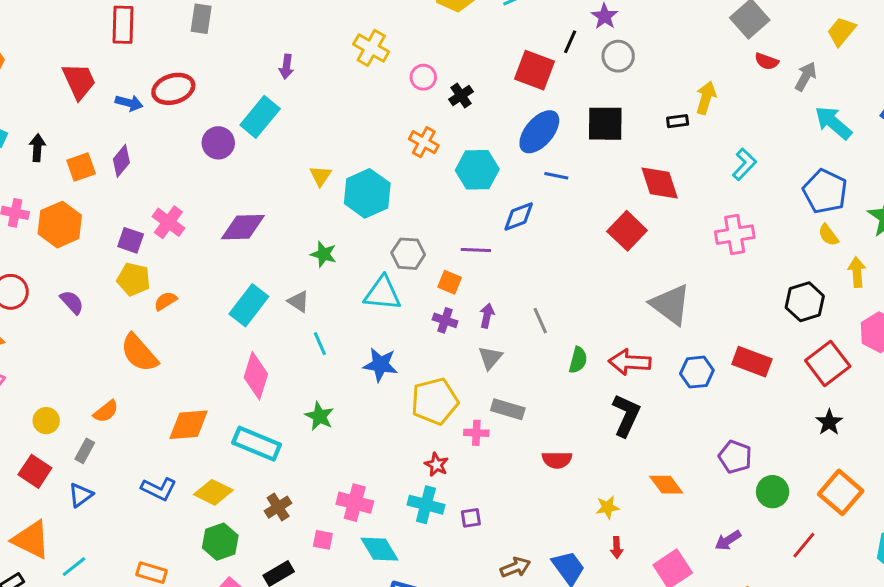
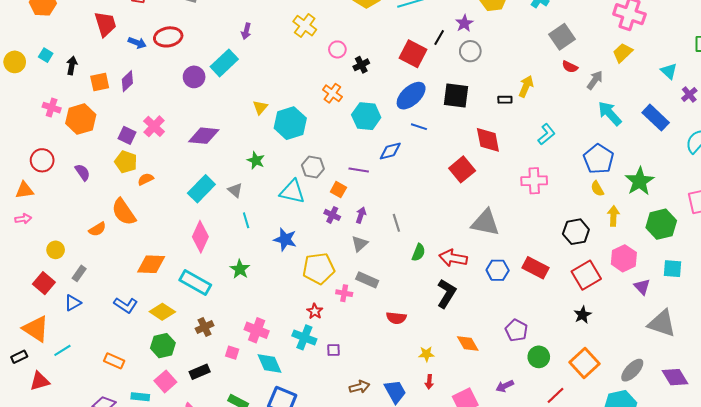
gray triangle: (671, 305) -> (485, 223), turned -32
orange semicircle: (106, 411) -> (97, 229), moved

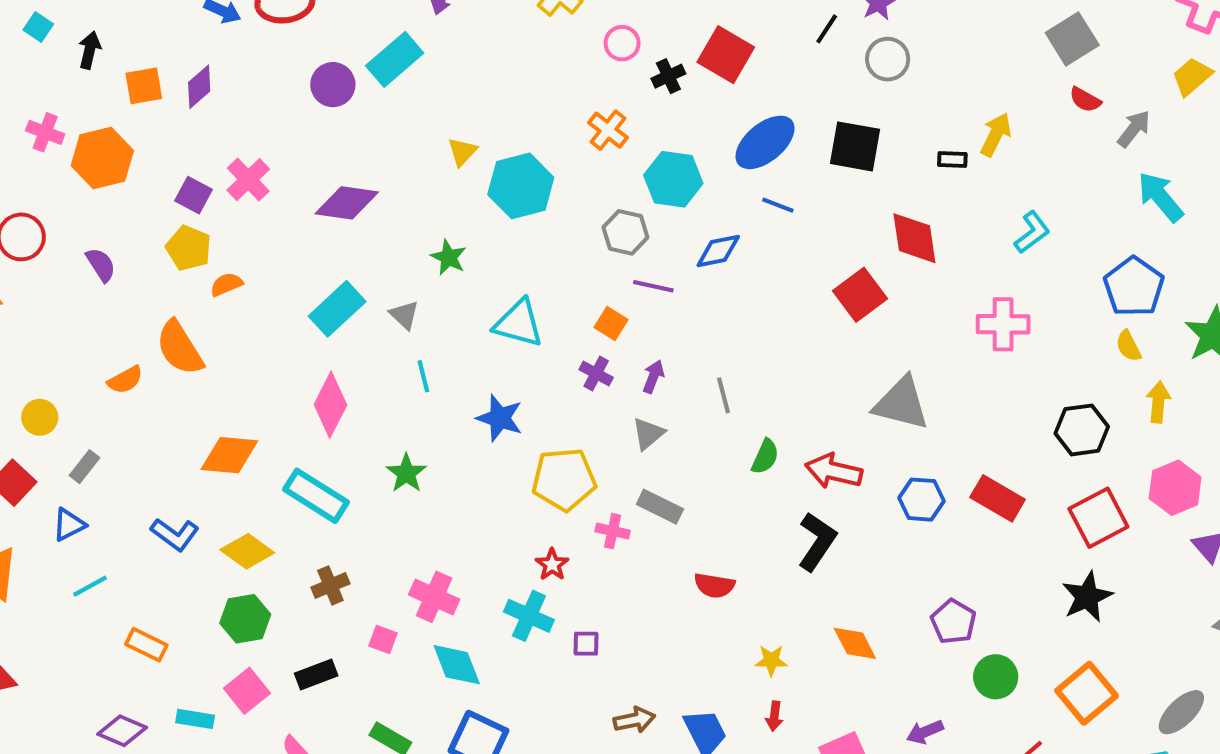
red square: (413, 54) -> (726, 55), moved
gray hexagon: (313, 167) -> (625, 232), moved
black star: (583, 315) -> (1087, 597), size x1.4
cyan line: (62, 350) -> (90, 586), moved

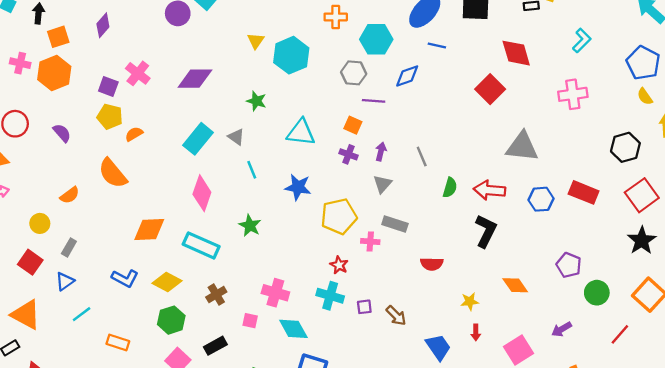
orange square: (144, 86) -> (58, 37), moved
orange cross: (608, 130) -> (336, 17), turned -30
orange semicircle: (125, 380) -> (70, 195), moved
brown arrow: (634, 720) -> (396, 316), moved, turned 65

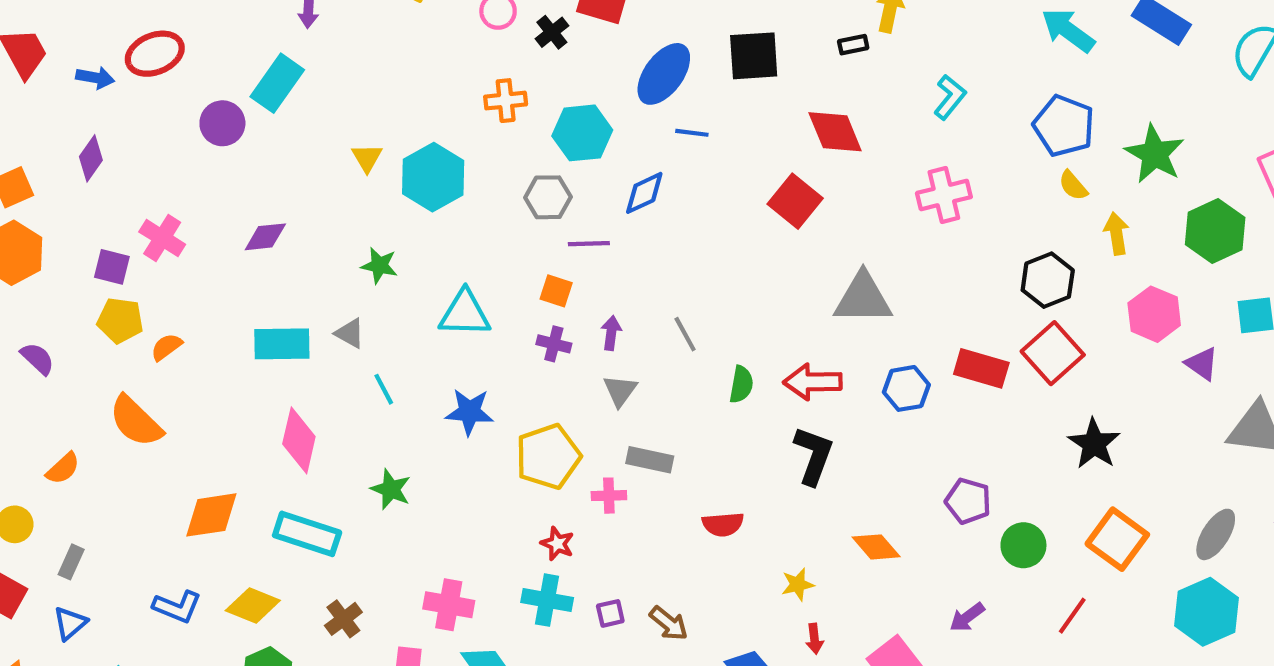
purple diamond: (195, 79) -> (265, 237), size x0.7
cyan rectangle: (198, 139) -> (282, 344), turned 56
red square: (642, 195) -> (1053, 353), moved

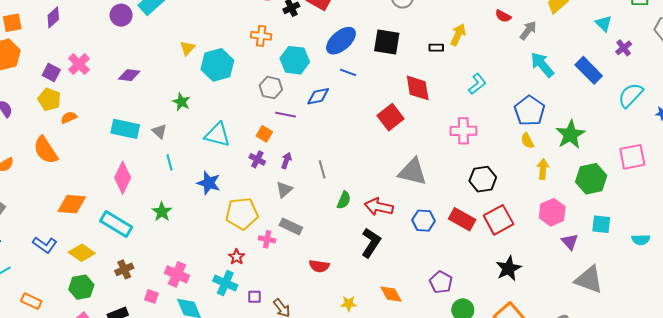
black hexagon: (1048, 280) -> (483, 179), moved

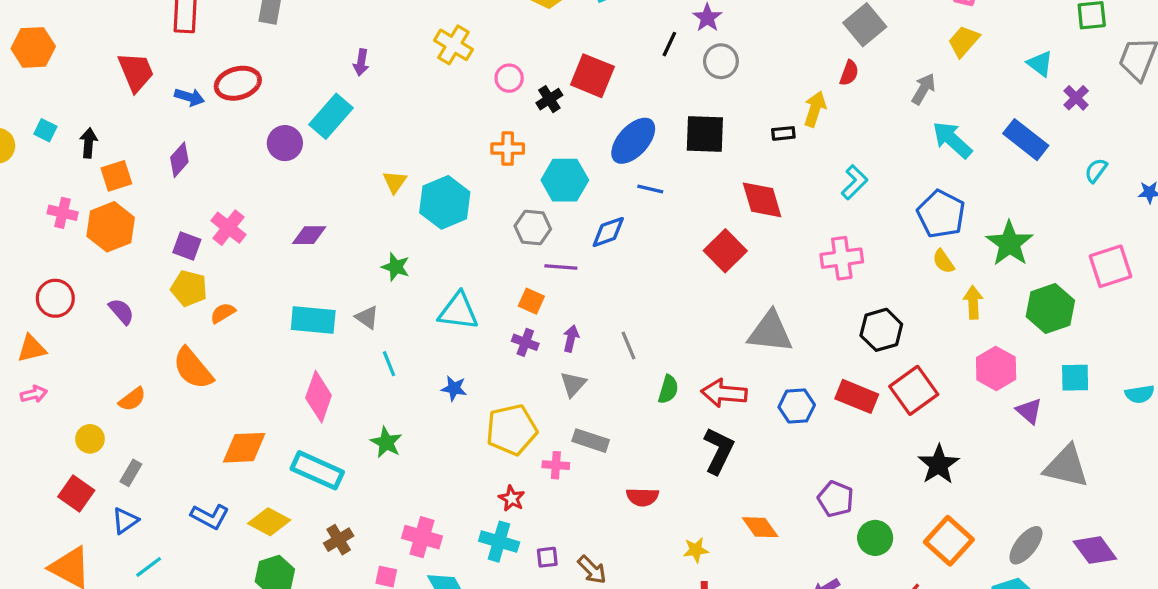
red semicircle: (503, 16) -> (849, 73), moved, turned -91
cyan semicircle: (631, 95) -> (1096, 170), size x0.6
blue star: (209, 183) -> (454, 388), size x0.7

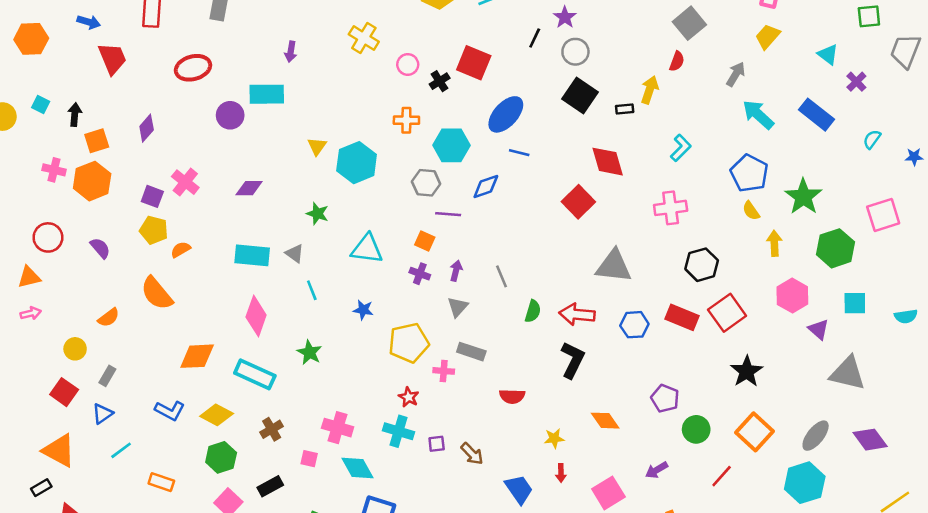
blue arrow: (189, 97) -> (89, 22), moved
cyan rectangle: (331, 116) -> (267, 94), turned 48
black square: (705, 134) -> (580, 95), moved, turned 32

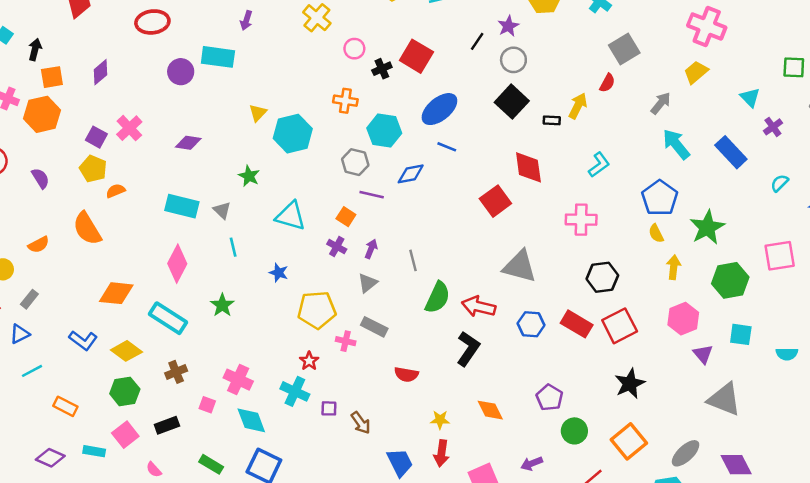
green semicircle: (533, 311) -> (438, 297), size x1.5
red arrow: (561, 473) -> (441, 453), size x1.5

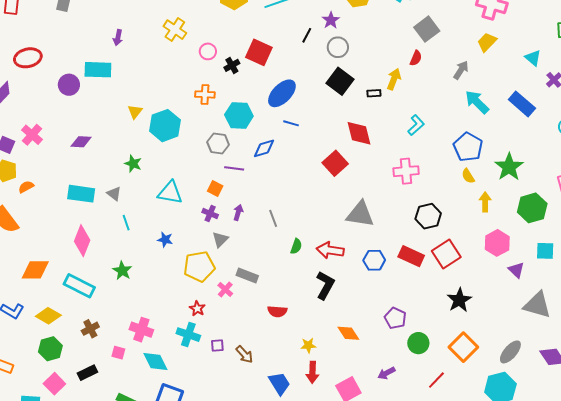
red ellipse: (152, 22) -> (28, 58), moved
gray triangle: (368, 283) -> (220, 239), moved
green semicircle: (438, 297) -> (296, 246), size x0.6
pink cross: (346, 341) -> (225, 289), turned 35

